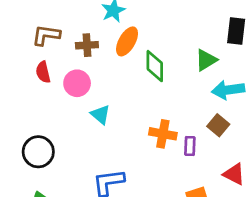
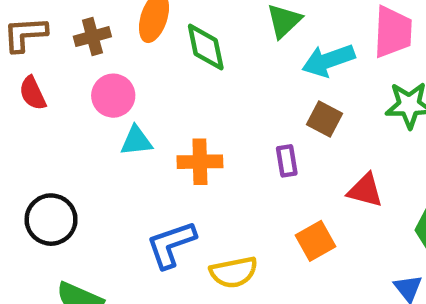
pink circle: (77, 83) -> (113, 96), moved
cyan triangle: (100, 115) -> (136, 141), turned -35
orange cross: (163, 134) -> (200, 162), moved

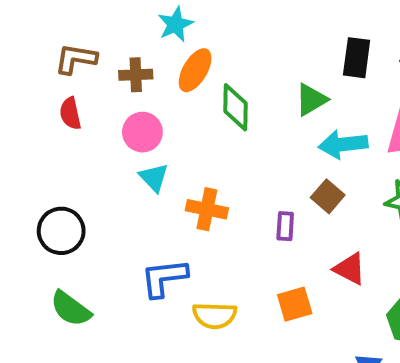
cyan triangle: (136, 141) -> (154, 178), turned 40

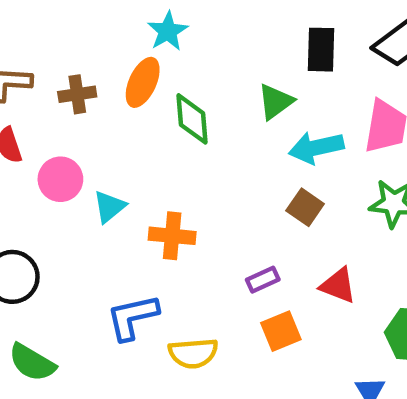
cyan star: (175, 24) -> (168, 31), moved
pink circle: (142, 132) -> (60, 179), moved
cyan triangle: (154, 178) -> (109, 207), turned 40
purple rectangle: (285, 226) -> (263, 280), moved, turned 68

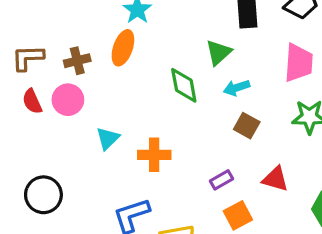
green diamond: (192, 119) -> (184, 85), moved
cyan arrow: (316, 148) -> (237, 88), moved, size x0.7
pink circle: (60, 179) -> (68, 100), moved

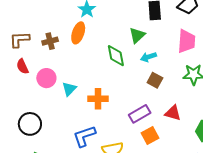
pink circle: (68, 100) -> (46, 78), moved
purple rectangle: (222, 180) -> (140, 114), size x1.5

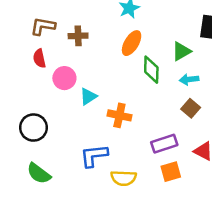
orange ellipse: (78, 33) -> (132, 43), moved

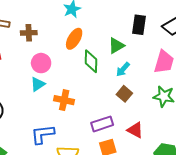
pink circle: (64, 78) -> (41, 63), moved
cyan arrow: (189, 79) -> (123, 69), turned -42

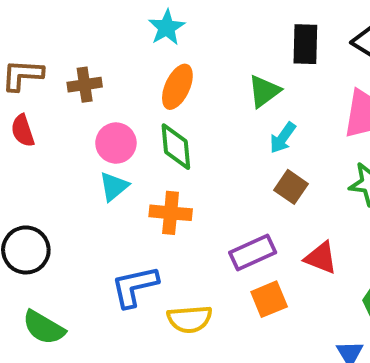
green diamond: (91, 61) -> (176, 147), moved

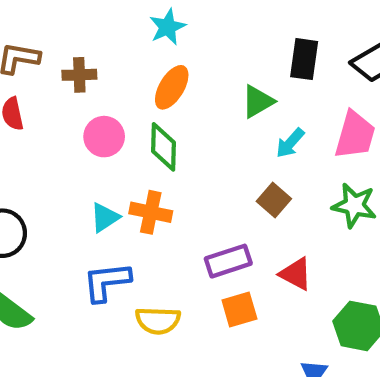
cyan arrow: (283, 138) -> (290, 143), moved
cyan triangle: (114, 186) -> (105, 217), moved

